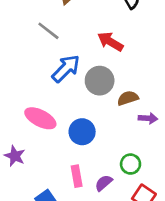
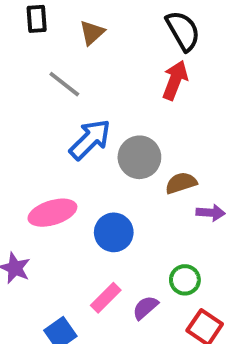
red arrow: (110, 42) -> (175, 80), moved, turned 80
pink ellipse: (40, 118) -> (52, 213), turned -44
pink rectangle: (77, 176) -> (106, 298), turned 55

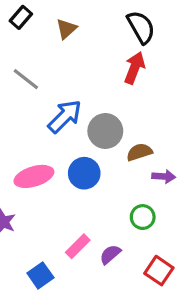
black rectangle: (37, 19) -> (21, 17), turned 45
gray line: (64, 84) -> (26, 79), moved
blue circle: (114, 232) -> (84, 173), moved
green circle: (185, 280) -> (143, 217), moved

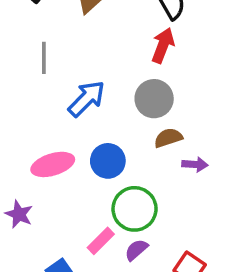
gray line: (26, 79) -> (44, 58), turned 52
gray circle: (105, 131) -> (154, 99), moved
green circle: (143, 217) -> (135, 209), moved, size x1.6

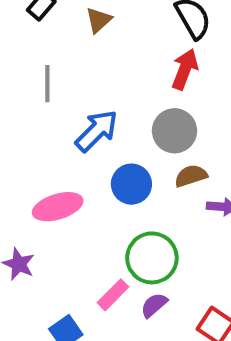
blue circle: (108, 161) -> (131, 184), moved

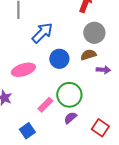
gray circle: (174, 131) -> (94, 33), moved
pink rectangle: (113, 295) -> (45, 105), moved

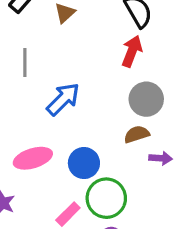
blue circle: (59, 59) -> (84, 163), moved

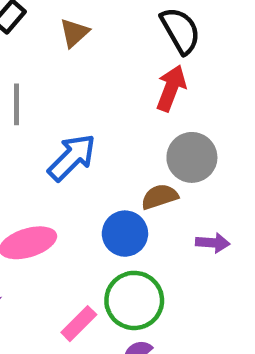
brown semicircle: (137, 134) -> (160, 197), moved
blue circle: (84, 163) -> (125, 234), moved

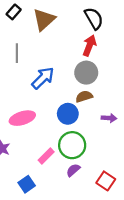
brown triangle: (74, 33) -> (44, 20), size x1.6
gray circle: (192, 157) -> (86, 73), moved

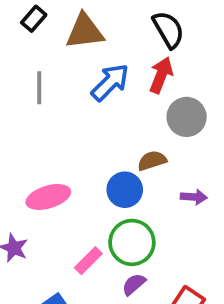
brown triangle: (44, 20) -> (85, 31), turned 35
gray circle: (86, 73) -> (187, 117), moved
blue arrow: (43, 78) -> (110, 82), moved

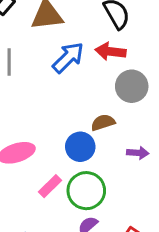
red arrow: (161, 75) -> (111, 51), turned -104
pink rectangle: (88, 261) -> (50, 186), moved

